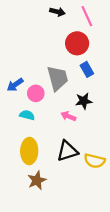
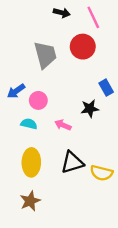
blue rectangle: (87, 69) -> (106, 88), moved
gray trapezoid: (58, 78) -> (45, 55), moved
pink arrow: (68, 116) -> (63, 125), moved
brown star: (37, 180) -> (30, 201), moved

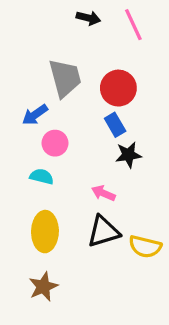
red circle: (83, 47) -> (118, 88), moved
blue rectangle: (106, 88) -> (115, 125), moved
blue arrow: (16, 91) -> (35, 115), moved
pink arrow: (63, 125) -> (103, 193), moved

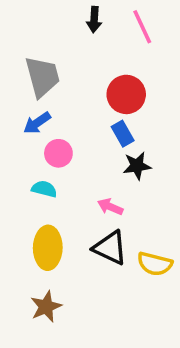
black arrow: (88, 18) -> (94, 20), turned 80
gray trapezoid: (65, 78) -> (42, 77), moved
black triangle: (103, 232) -> (110, 248), turned 42

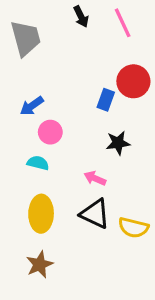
black arrow: (94, 20) -> (81, 17), turned -30
gray trapezoid: (42, 77) -> (26, 38), moved
red circle: (126, 94) -> (133, 81), moved
blue rectangle: (123, 134) -> (106, 100), moved, turned 50

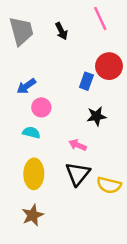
black arrow: (81, 17) -> (61, 31), moved
black triangle: (95, 214) -> (78, 174), turned 44

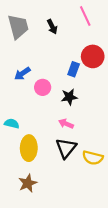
pink circle: (41, 107) -> (43, 87), moved
black star: (96, 116) -> (69, 97), moved
cyan semicircle: (31, 132) -> (12, 124), moved

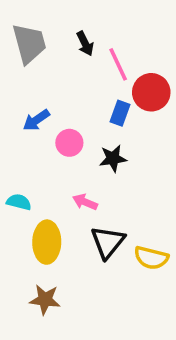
pink line: (85, 16) -> (118, 64), moved
pink arrow: (66, 124) -> (85, 202), moved
brown star: (28, 183) -> (45, 300), turned 30

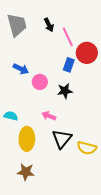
blue arrow: (36, 120) -> (21, 69), turned -119

